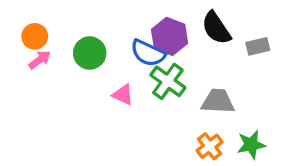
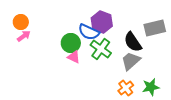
black semicircle: (216, 28) -> (133, 42), moved
gray rectangle: (258, 46) -> (155, 28), size x1.5
green circle: (90, 53) -> (71, 43), moved
gray trapezoid: (218, 101) -> (131, 61), turned -45

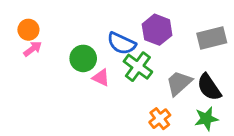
purple hexagon: (102, 22) -> (157, 30), moved
black semicircle: (133, 42) -> (209, 87), moved
green circle: (71, 43) -> (83, 58), moved
orange cross: (126, 88) -> (160, 119), moved

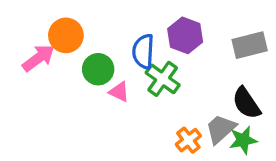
orange circle: (28, 30) -> (66, 35), moved, size x1.4
blue semicircle: (121, 43) -> (143, 51), turned 68
pink arrow: (33, 49) -> (39, 58), size x1.5
gray trapezoid: (179, 83) -> (221, 129), moved

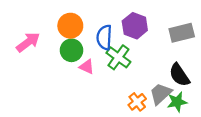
orange circle: (66, 35) -> (70, 26), moved

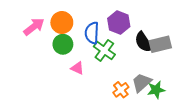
gray rectangle: (182, 33) -> (160, 44), moved
pink arrow: (28, 42) -> (34, 27), moved
pink triangle: (87, 67) -> (77, 68), moved
black semicircle: (179, 75) -> (144, 42), moved

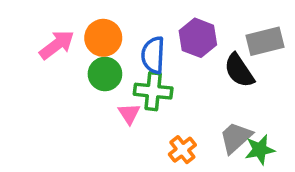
gray rectangle: (160, 44) -> (265, 41), moved
green cross: (104, 50) -> (153, 91), moved, turned -30
pink triangle: (77, 68) -> (129, 114), turned 32
orange cross: (121, 90) -> (182, 150), moved

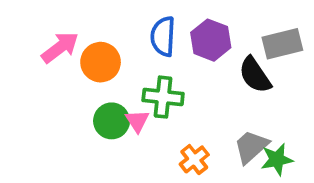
orange circle: (103, 38) -> (101, 62), moved
blue semicircle: (153, 55) -> (163, 36), moved
green circle: (105, 74) -> (112, 121), moved

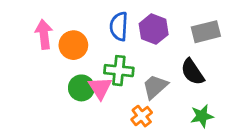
pink arrow: (60, 47) -> (44, 34), turned -60
black semicircle: (255, 75) -> (192, 72), moved
pink triangle: (137, 121) -> (100, 88), size x1.4
gray trapezoid: (251, 147) -> (155, 87), moved

